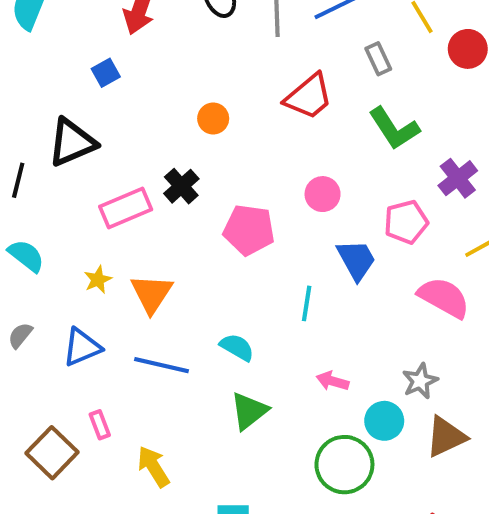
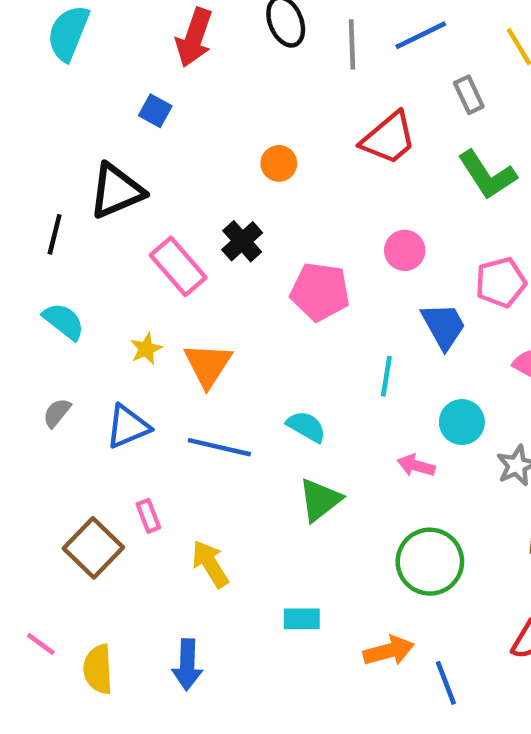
blue square: (106, 73) -> (155, 111), turned -32
pink rectangle: (126, 208) -> (178, 266), turned 72
cyan circle: (384, 421) -> (462, 422), moved

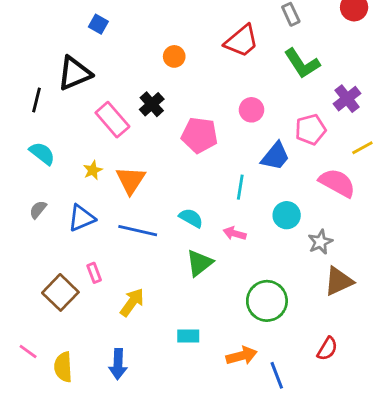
blue trapezoid: (444, 326) -> (275, 156), turned 68
pink arrow: (416, 465) -> (235, 233), moved
yellow arrow: (210, 564) -> (132, 302), turned 68

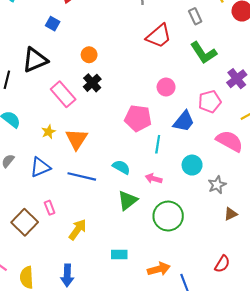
orange circle: (174, 56) -> (89, 55), moved
pink pentagon: (200, 135) -> (138, 118), moved
brown triangle: (339, 281) -> (231, 214), size x0.6
green circle: (267, 301) -> (168, 216), moved

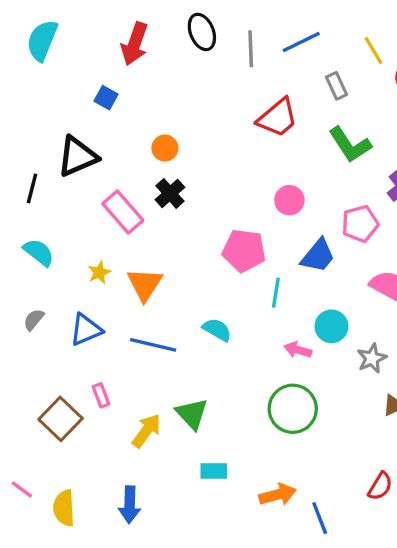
pink arrow: (154, 179) -> (298, 350), moved
green triangle: (128, 200) -> (192, 414), moved, turned -35

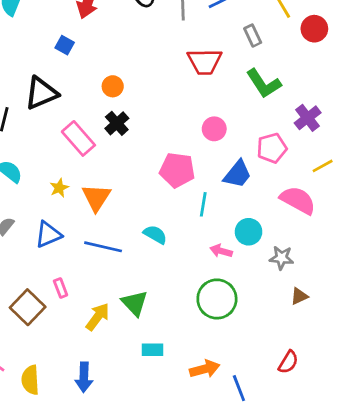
red trapezoid: (278, 118) -> (205, 62), turned 39
gray star: (372, 358) -> (281, 258), turned 30

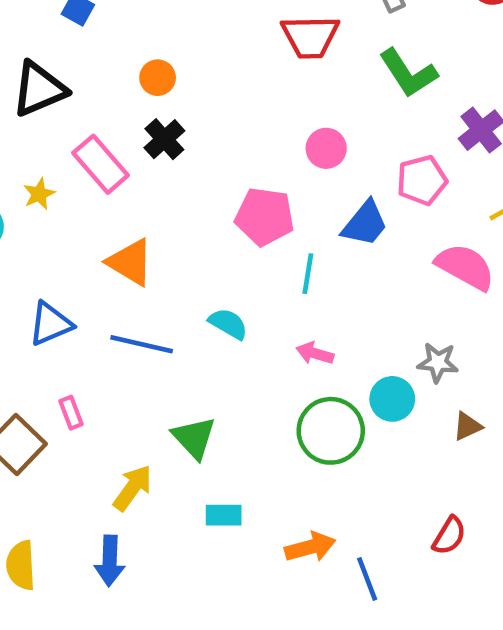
yellow star: (59, 188) -> (39, 194), moved
orange triangle: (96, 197) -> (130, 262), turned -32
cyan circle: (249, 232) -> (392, 399), moved
pink arrow: (221, 251) -> (315, 353), moved
yellow arrow: (98, 317) -> (132, 488), moved

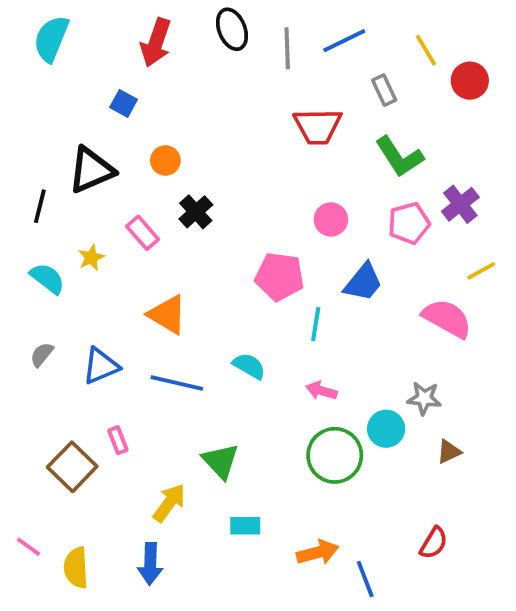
orange circle: (158, 78) -> (165, 160), moved
pink rectangle: (101, 164) -> (143, 233), size x0.7
pink pentagon: (422, 180) -> (409, 223), moved

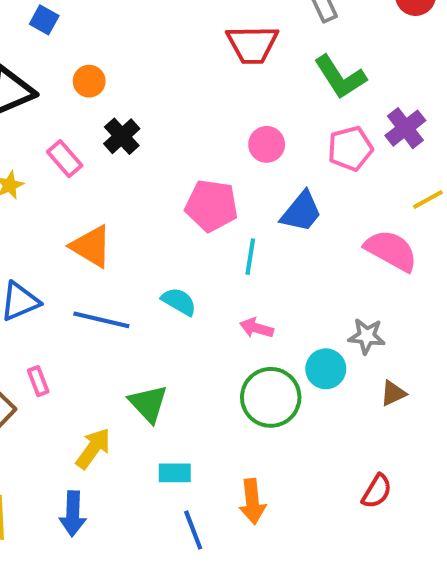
orange arrow: (318, 552) -> (252, 501), turned 99
blue line: (365, 579) -> (193, 530), moved

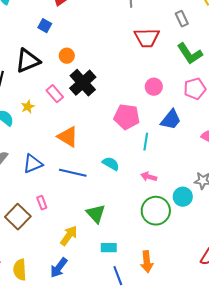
black cross: (122, 136) -> (83, 83), size x1.5
blue arrow: (73, 514) -> (59, 268), turned 35

